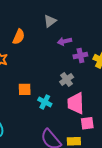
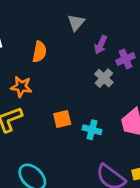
purple arrow: (64, 41) -> (101, 45), turned -40
gray cross: (67, 80) -> (104, 78), moved

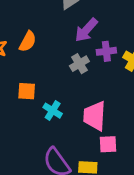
purple arrow: (101, 45) -> (86, 30), size x1.4
orange semicircle: (39, 52) -> (28, 41), moved

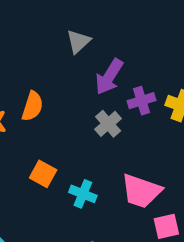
orange square: (27, 91) -> (43, 174), turned 36
pink trapezoid: (95, 116) -> (141, 191), turned -64

